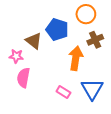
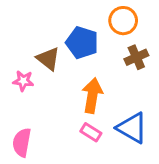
orange arrow: (76, 58) -> (92, 95), moved
pink semicircle: (23, 78) -> (22, 142), moved
blue triangle: (92, 89) -> (132, 128), turned -30

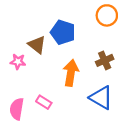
orange circle: (123, 21) -> (107, 15), moved
brown cross: (136, 57) -> (105, 60), moved
pink rectangle: (91, 132) -> (44, 102), moved

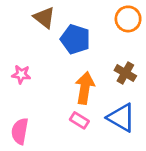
brown triangle: (37, 45) -> (44, 18), moved
brown cross: (105, 60) -> (125, 73), turned -36
pink rectangle: (44, 102) -> (79, 120), moved

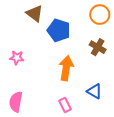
brown cross: (125, 73) -> (98, 47), moved
blue triangle: (121, 118) -> (95, 91), size x0.7
pink rectangle: (79, 120) -> (65, 105), moved, turned 32

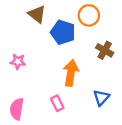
orange circle: (100, 15) -> (89, 15), moved
blue triangle: (95, 91) -> (101, 98), turned 42
pink rectangle: (65, 105) -> (57, 103), moved

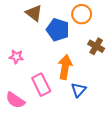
blue triangle: (101, 98) -> (79, 90), moved
pink rectangle: (57, 103) -> (41, 85), moved, size x1.5
pink semicircle: (17, 109) -> (15, 100), turned -66

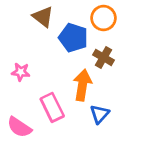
brown cross: (96, 46) -> (103, 57), moved

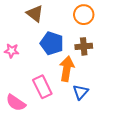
blue pentagon: (73, 38) -> (52, 43), moved
brown cross: (103, 57) -> (84, 46), turned -35
pink star: (21, 72) -> (12, 51), moved

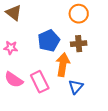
brown triangle: (35, 14) -> (14, 13), moved
blue pentagon: (52, 43) -> (49, 41), turned 30
pink semicircle: (16, 103) -> (14, 80), moved

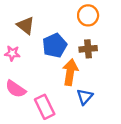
brown triangle: (14, 13) -> (26, 25), moved
pink rectangle: (40, 82) -> (45, 107), moved

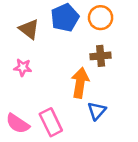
blue pentagon: (55, 45) -> (65, 18), moved
pink star: (12, 53) -> (23, 67), moved
pink semicircle: (16, 89) -> (18, 124), moved

